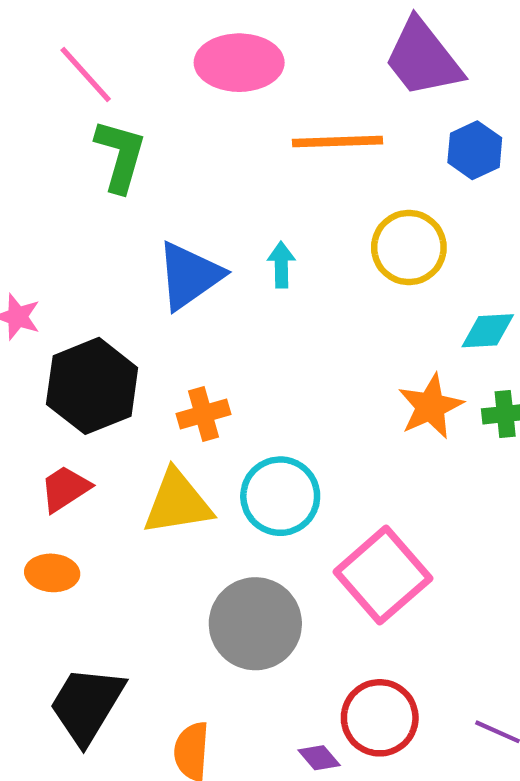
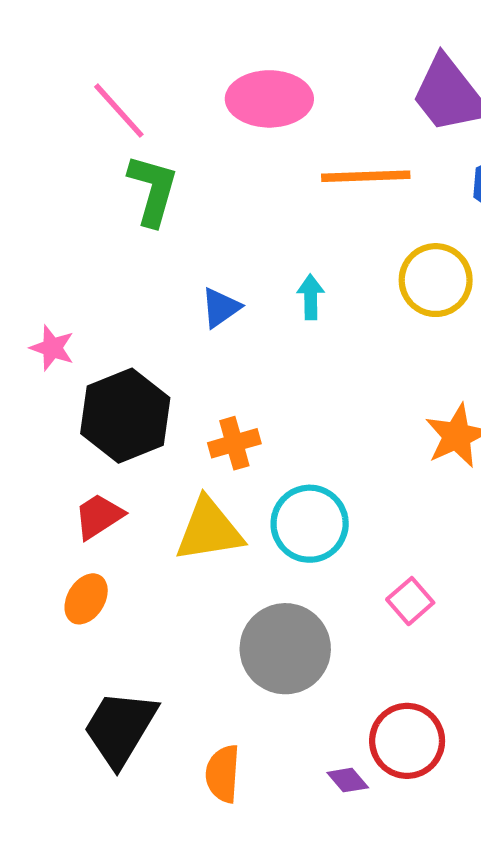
blue triangle: (189, 276) -> (221, 308), size x0.6
orange ellipse: (52, 573) -> (86, 599), turned -63
pink square: (383, 575) -> (410, 601), size x0.5

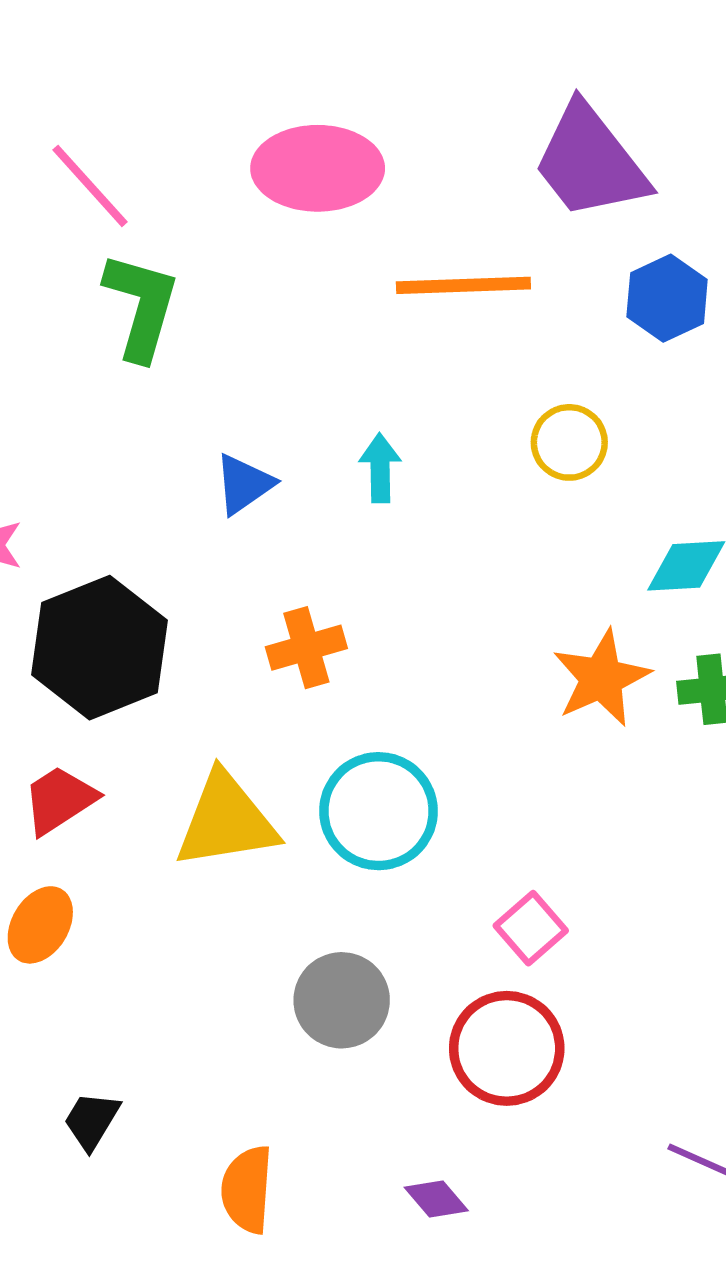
yellow circle: (436, 280) -> (569, 442), size x0.7
orange cross: (234, 443) -> (306, 648), moved
gray circle: (285, 649) -> (342, 1000), size x0.7
black trapezoid: (120, 728) -> (92, 1121), size x0.5
red circle: (407, 741) -> (507, 1048), moved

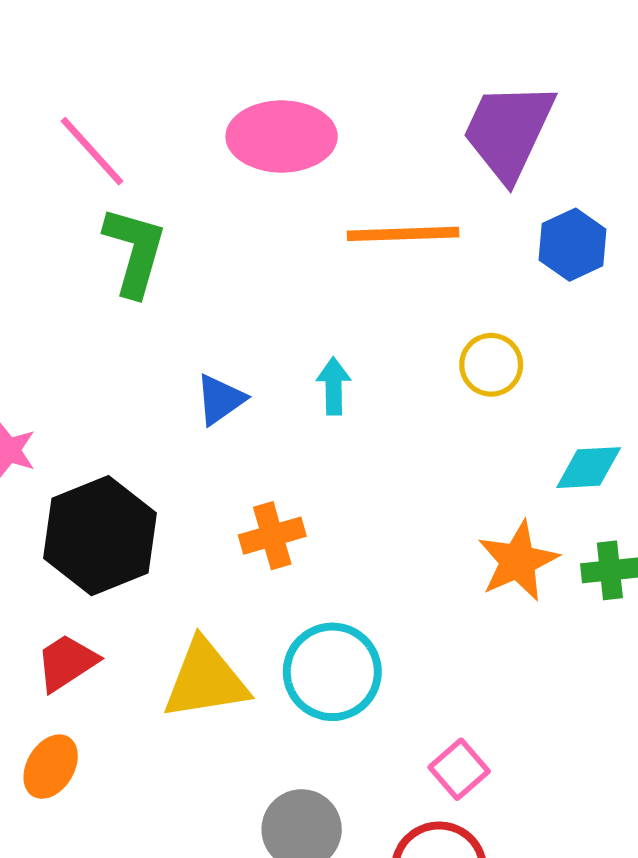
purple trapezoid: (590, 162) -> (509, 131), turned 63

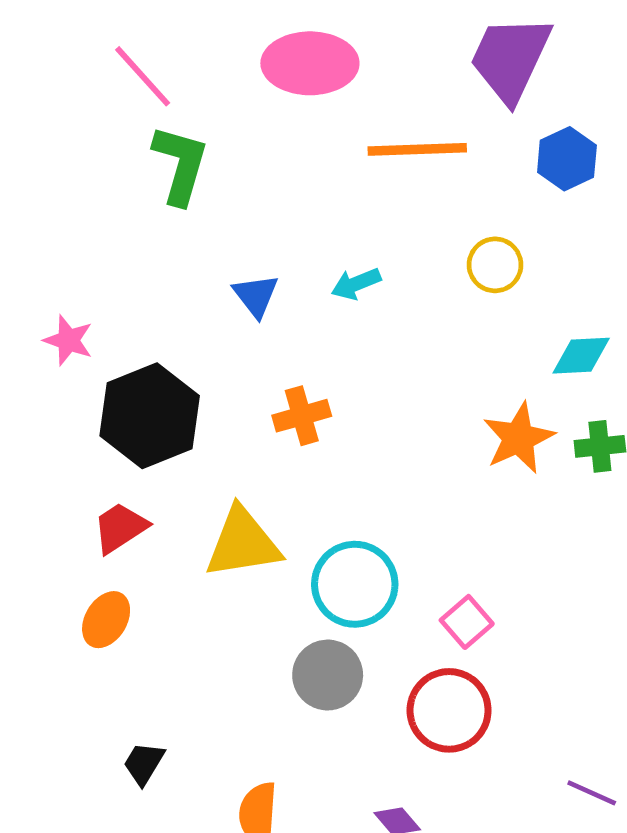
cyan arrow: (334, 386) -> (356, 284), turned -111
blue triangle: (220, 399) -> (256, 296), turned -33
cyan circle: (332, 672) -> (355, 584), moved

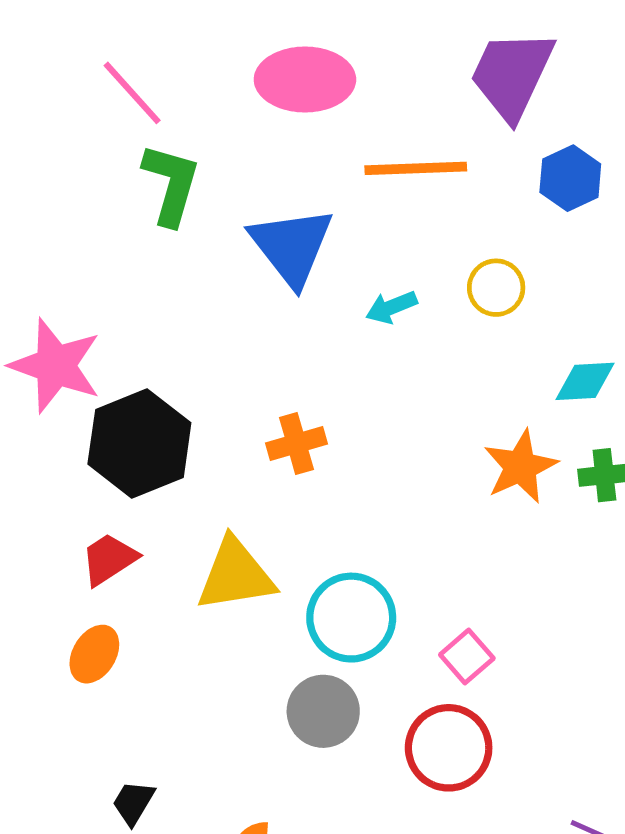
cyan arrow: (356, 284) -> (391, 307), moved
blue triangle: (256, 296) -> (292, 246), moved, size x1.8
pink star: (68, 340) -> (55, 366), size x1.8

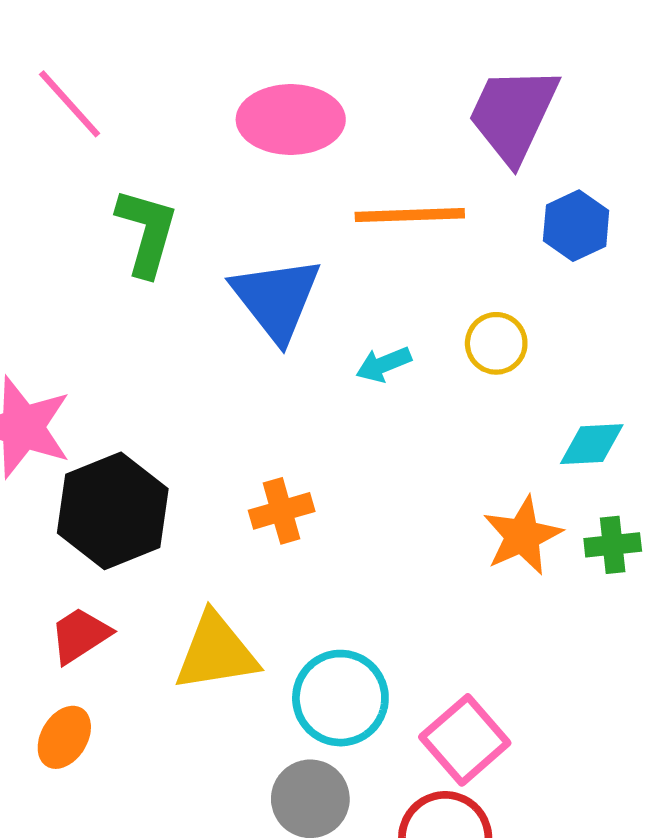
pink line: (132, 93) -> (70, 104), moved
pink square: (467, 657) -> (465, 740), size x1.5

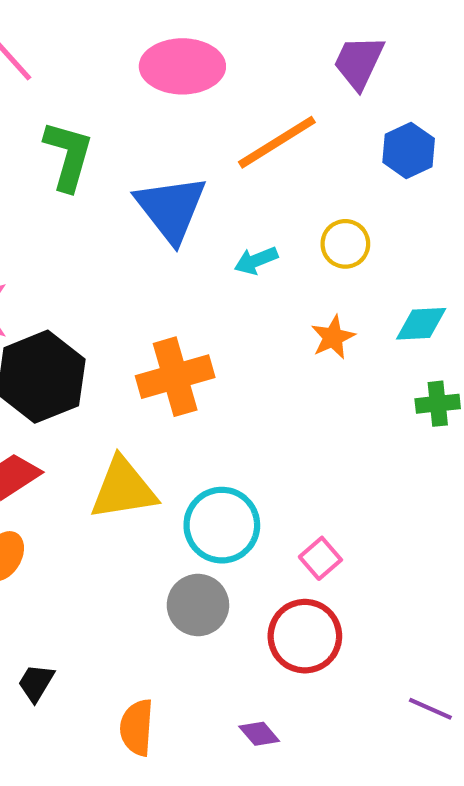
purple trapezoid: (513, 114) -> (359, 62), size x0.7
orange line: (410, 215) -> (277, 142), turned -30
orange cross: (282, 511) -> (175, 377), size x1.5
orange star: (522, 536) -> (333, 337), moved, size x0.7
pink square: (465, 740) -> (320, 558), size x0.6

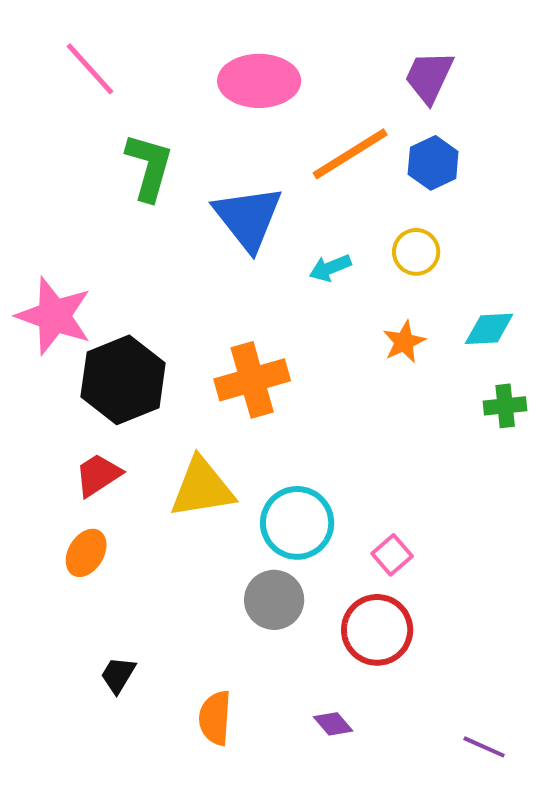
blue hexagon: (409, 150) -> (433, 163), moved
purple line: (430, 709) -> (484, 747), moved

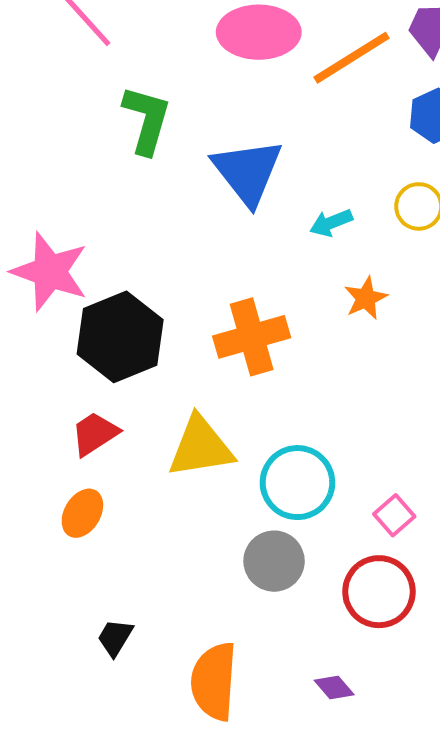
orange line: (350, 154) -> (351, 58), moved
orange star: (404, 342) -> (366, 298), moved
orange semicircle: (215, 718) -> (214, 681), size x1.4

